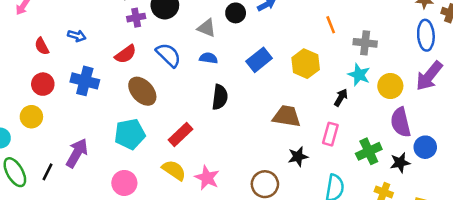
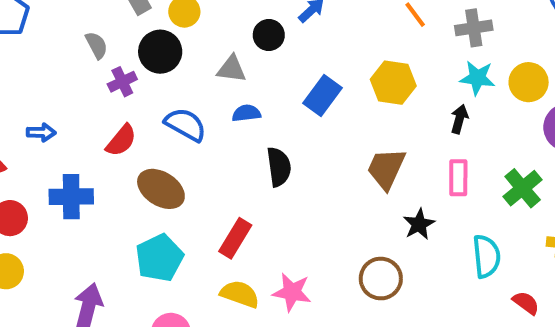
brown trapezoid: (287, 116) -> (386, 169), turned -60

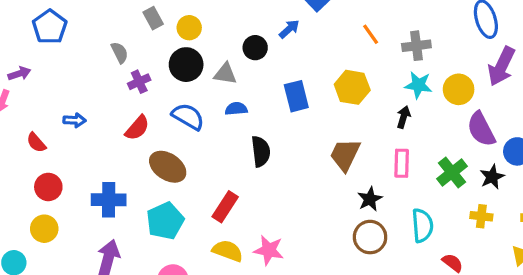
black circle: (160, 52) -> (186, 65), moved
blue rectangle: (322, 95) -> (296, 96), turned -52
blue cross: (71, 197) -> (109, 200), moved
brown circle: (381, 279) -> (370, 237), moved

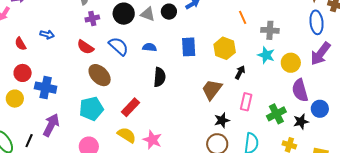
gray triangle: (225, 74) -> (148, 14), moved
black arrow: (404, 117) -> (240, 72), moved
red semicircle: (137, 128) -> (85, 47), turned 72
blue cross: (109, 200) -> (46, 88), moved

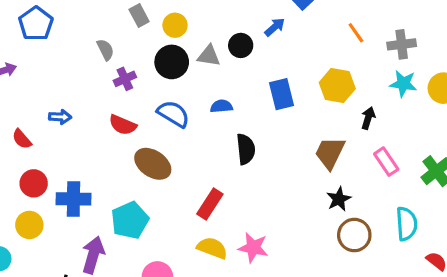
pink rectangle: (246, 102) -> (386, 162), turned -36
cyan pentagon: (91, 109) -> (130, 220), moved
black star: (222, 120) -> (339, 199), moved

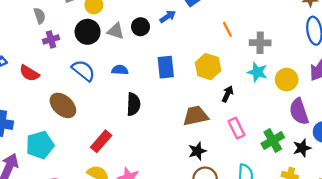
red semicircle: (123, 125) -> (29, 73), moved
brown trapezoid: (330, 153) -> (196, 116), turned 44

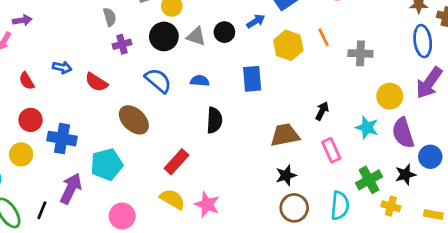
yellow hexagon: (208, 67) -> (288, 45), moved
cyan star: (257, 72) -> (367, 127), moved
green cross: (273, 140) -> (369, 180), moved

